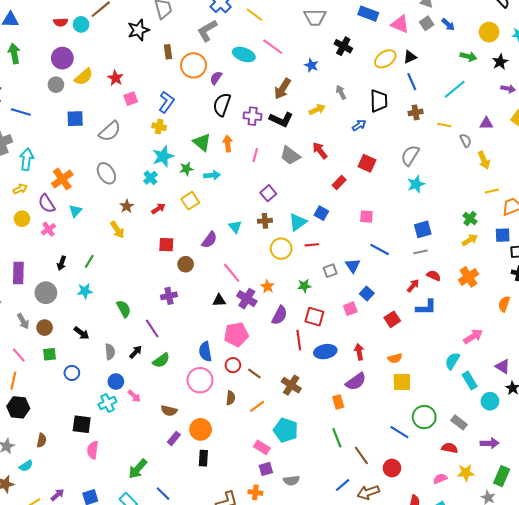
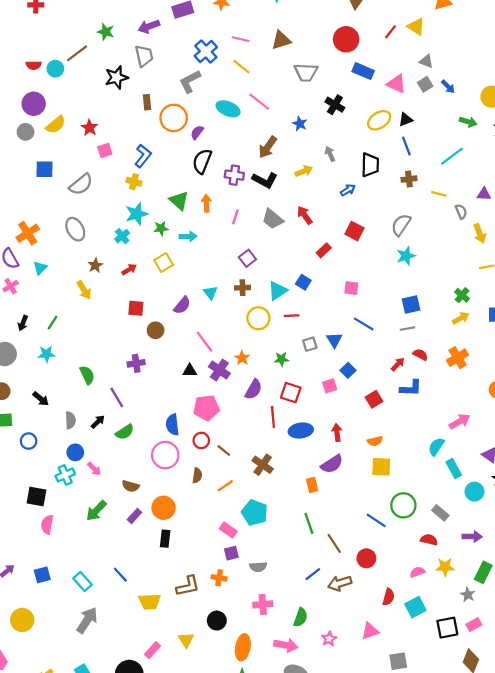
green arrow: (138, 469) -> (96, 511), moved

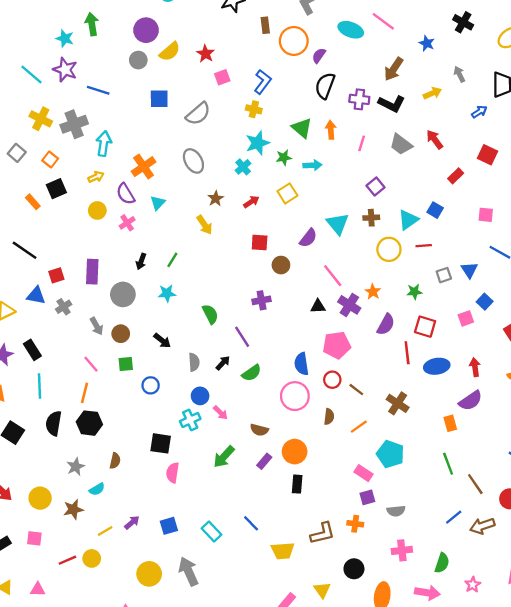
cyan triangle: (210, 293) -> (338, 224), size x1.5
gray arrow: (87, 620) -> (189, 571), moved, turned -56

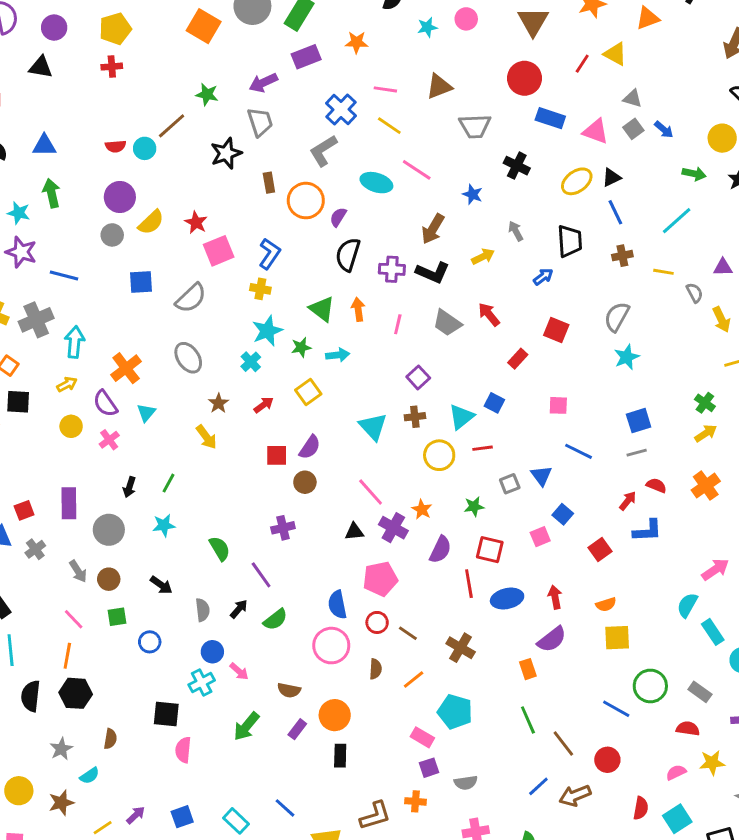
pink square: (222, 77) -> (219, 251), size x1.5
black square: (56, 189) -> (18, 402), turned 30
purple semicircle: (308, 238) -> (310, 447), moved

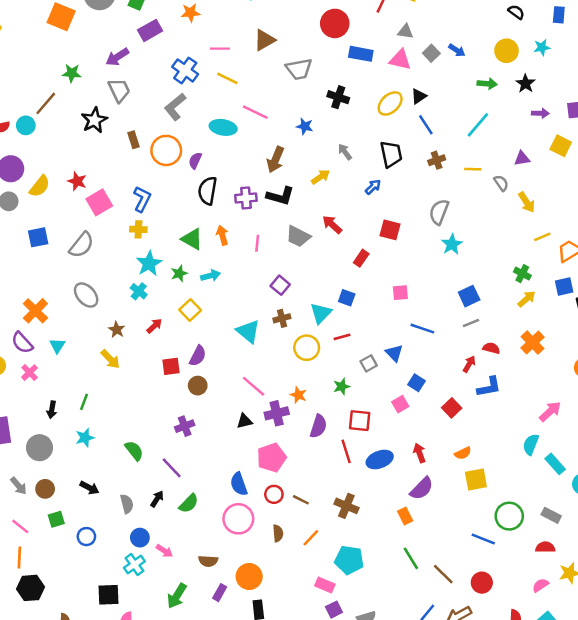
gray triangle: (632, 98) -> (405, 32), moved
purple cross: (393, 528) -> (277, 413), turned -35

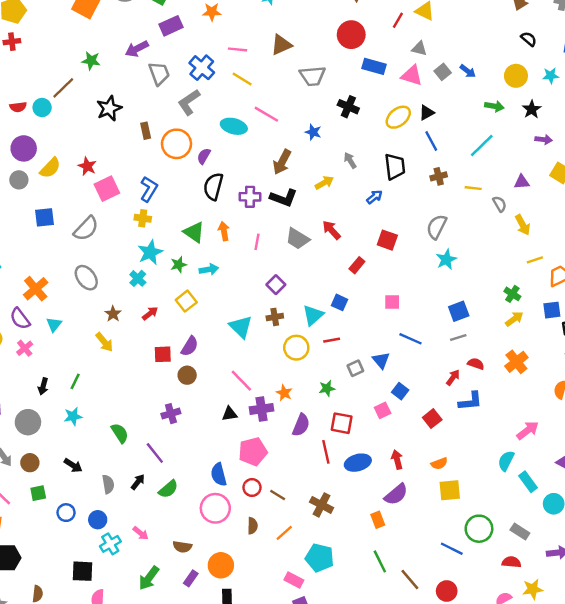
gray trapezoid: (119, 90) -> (159, 73), moved
blue circle: (140, 538) -> (98, 520), moved

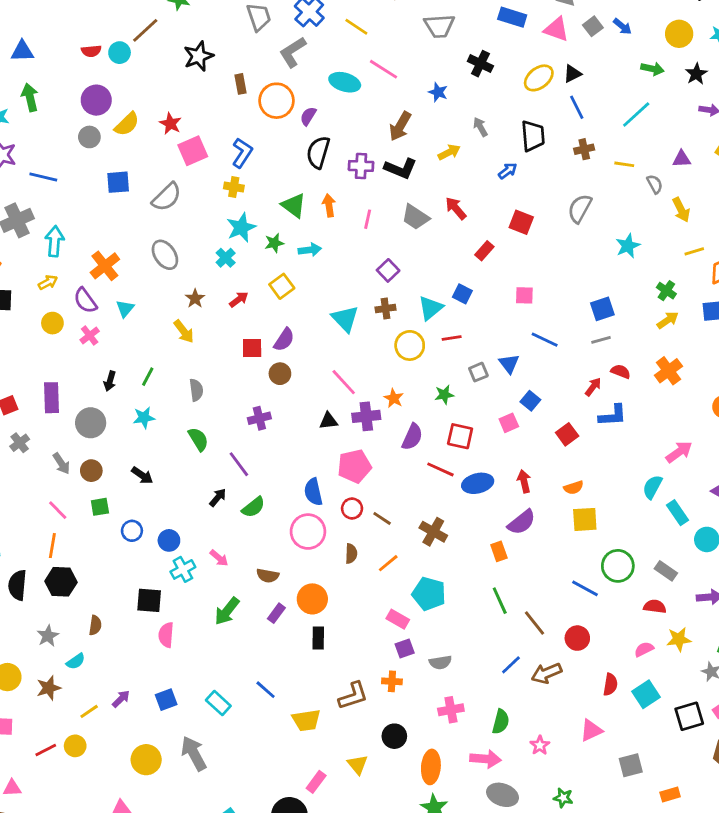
cyan star: (446, 260) -> (628, 246), moved
red line: (326, 452) -> (440, 469), turned -55
gray semicircle: (108, 484) -> (196, 390), moved

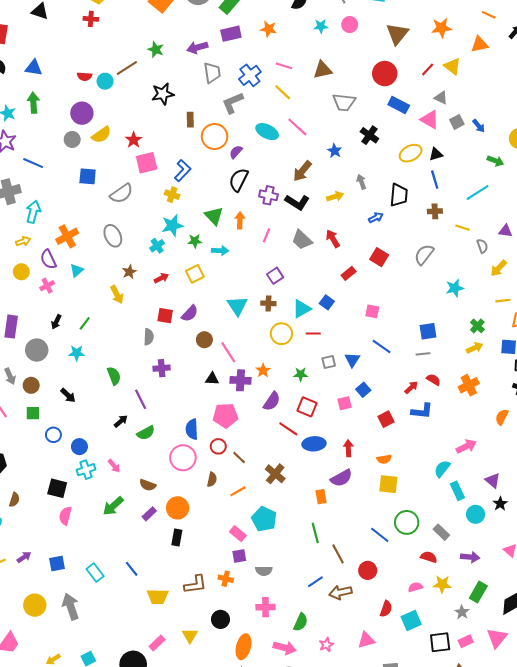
yellow arrow: (681, 210) -> (499, 268), turned 60
brown circle: (280, 374) -> (204, 340), moved
gray semicircle: (196, 390) -> (149, 337), moved

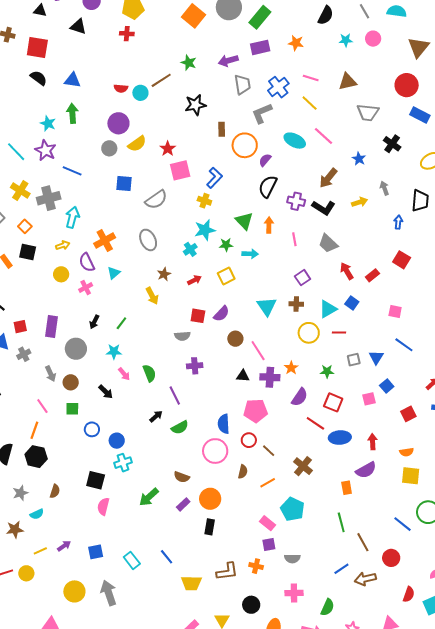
blue arrow: (376, 218) -> (398, 222), turned -56
pink line: (267, 235) -> (294, 239), turned -32
red arrow: (333, 239) -> (347, 271), moved
gray semicircle: (149, 337) -> (182, 336), turned 84
pink arrow: (114, 466) -> (124, 374), moved

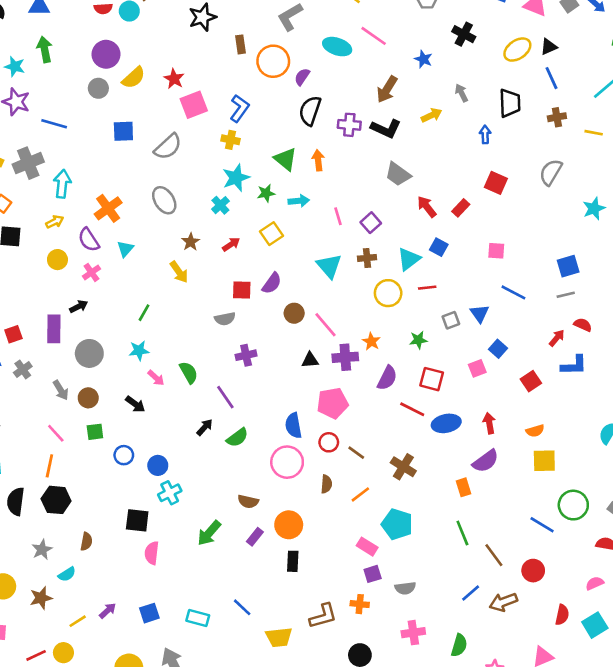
pink line: (294, 239) -> (338, 216), moved
black arrow: (94, 322) -> (79, 306), moved, turned -136
cyan rectangle: (132, 560) -> (198, 618), turned -30

